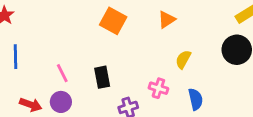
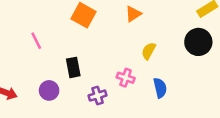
pink line: (62, 73) -> (36, 41), moved
purple circle: (61, 102) -> (49, 90), moved

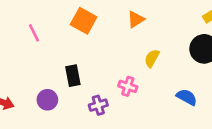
pink line: (36, 41) -> (34, 33), moved
blue semicircle: (160, 88) -> (187, 97), moved, turned -48

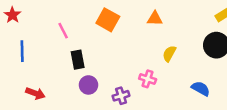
orange triangle: (136, 19) -> (155, 19), turned 35
black rectangle: (73, 76) -> (78, 60), moved
purple circle: (47, 100) -> (88, 85), moved

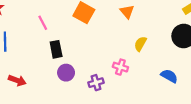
orange triangle: (155, 19) -> (127, 12), turned 48

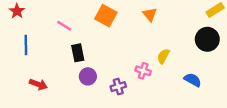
pink line: (43, 23) -> (64, 26), turned -32
yellow semicircle: (140, 44) -> (163, 56), moved

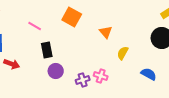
orange triangle: (150, 14) -> (106, 32), moved
pink cross: (143, 71) -> (101, 76), moved
red arrow: (38, 84) -> (12, 64), moved

